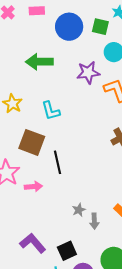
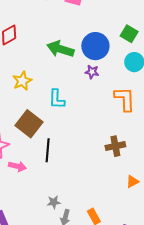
blue circle: (69, 27) -> (95, 46), moved
purple star: (88, 73) -> (92, 72), moved, size x0.6

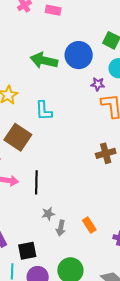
purple star: (92, 72) -> (98, 84), moved
black line: (48, 150) -> (36, 182), moved

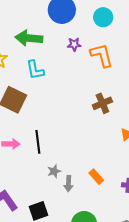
green arrow: (44, 61) -> (29, 38), moved
purple star: (98, 84) -> (74, 44), moved

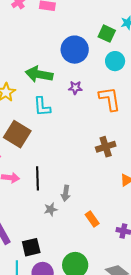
purple star: (74, 44) -> (75, 88), moved
gray arrow: (69, 184) -> (66, 193), moved

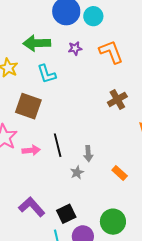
cyan circle: (115, 61) -> (93, 16), moved

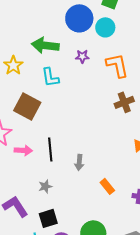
brown cross: (117, 99) -> (124, 102), moved
gray star: (77, 173) -> (45, 186), moved

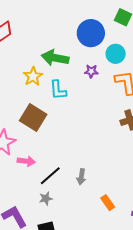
cyan circle: (105, 27) -> (116, 54), moved
yellow star: (13, 65) -> (33, 76), moved
black line: (50, 149) -> (50, 176), moved, turned 50

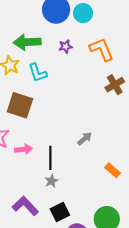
cyan circle: (116, 54) -> (83, 13), moved
black line: (50, 176) -> (50, 158), turned -35
gray arrow: (81, 177) -> (85, 139), moved, turned -126

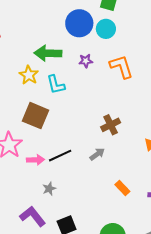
brown cross: (115, 85) -> (111, 125), moved
black line: (50, 158) -> (60, 156), moved, turned 60
gray star: (51, 181) -> (49, 189), moved

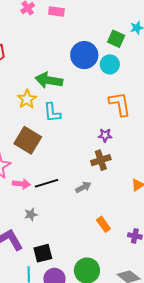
purple star: (86, 61) -> (105, 135), moved

